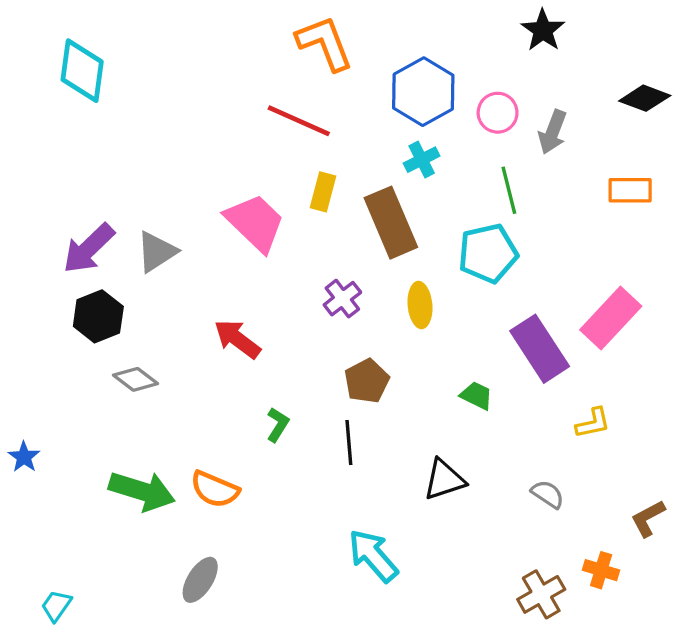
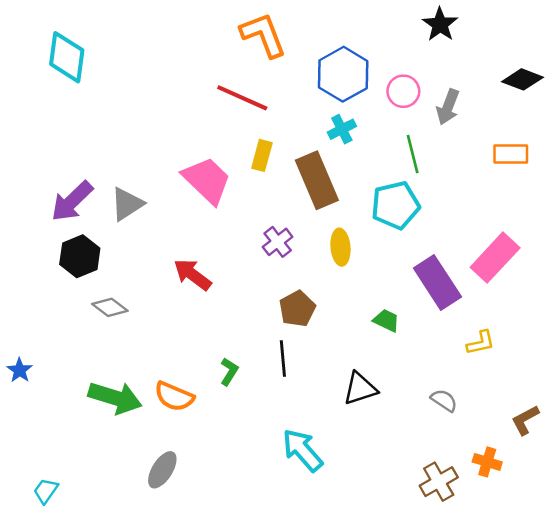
green L-shape: (278, 425) -> (229, 372), moved

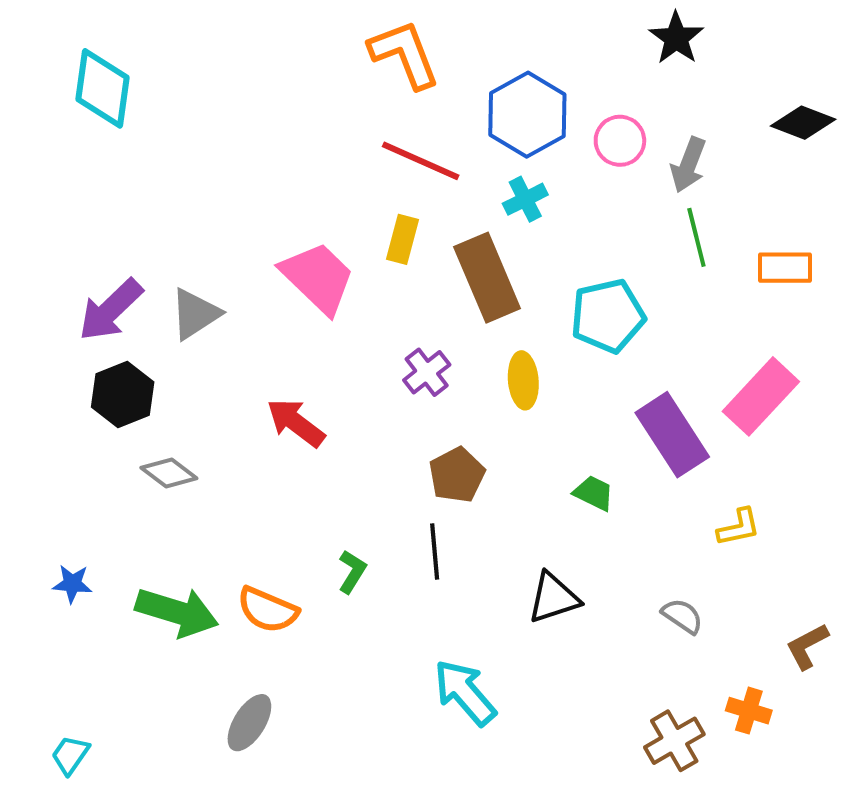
red line: (242, 98) -> (421, 161), moved
green line: (413, 154) -> (696, 237), moved
orange rectangle: (511, 154) -> (785, 268), moved
blue star: (20, 370) -> (72, 584), moved, turned -30

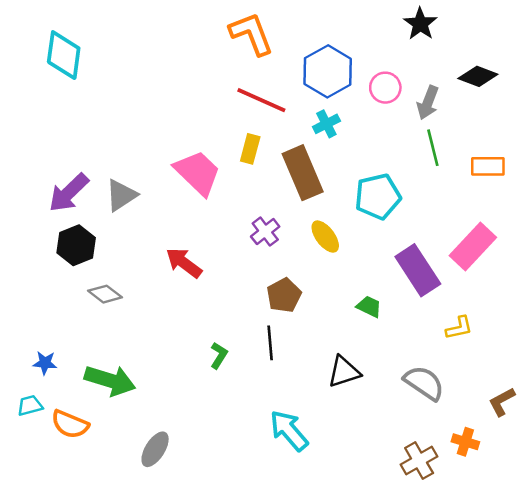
black diamond: (803, 123) -> (478, 76), moved
yellow ellipse: (523, 380) -> (325, 237), turned -32
orange semicircle: (268, 610) -> (70, 424), moved
gray semicircle: (682, 616) -> (424, 383), size x1.6
cyan trapezoid: (70, 755) -> (30, 405), moved, turned 40

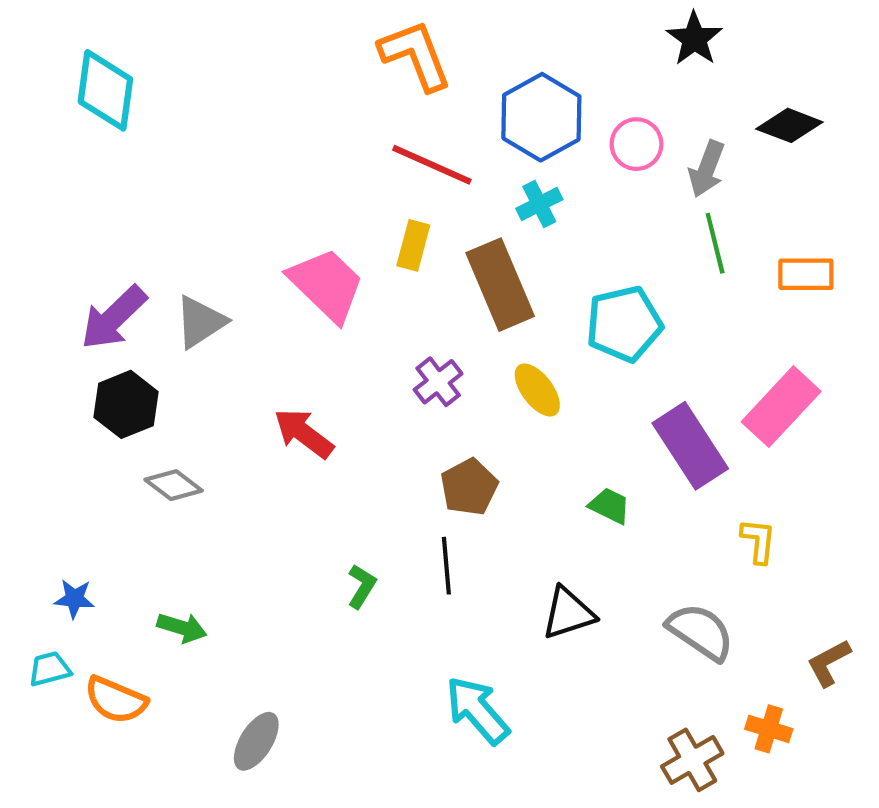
yellow L-shape: (459, 328) -> (758, 541), turned -72
green arrow: (110, 380) -> (182, 628), size x0.6

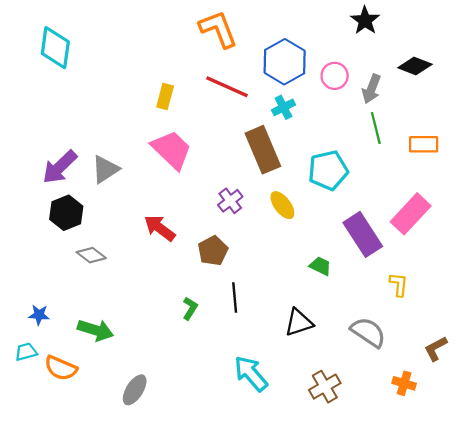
yellow rectangle: (413, 245) -> (165, 96), moved
brown pentagon: (469, 487) -> (213, 251), moved
green arrow: (182, 628) -> (96, 330), size x1.4
brown cross: (692, 760) -> (325, 387), moved

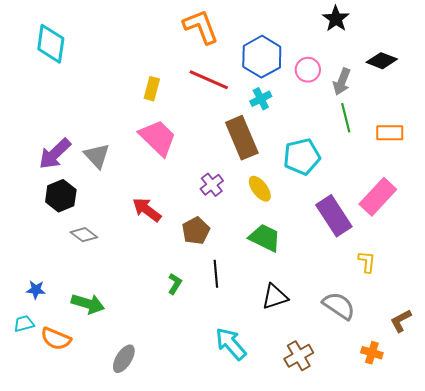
gray triangle: (105, 169) -> (97, 156), turned -40
green trapezoid: (320, 266) -> (265, 238), moved, size x1.6

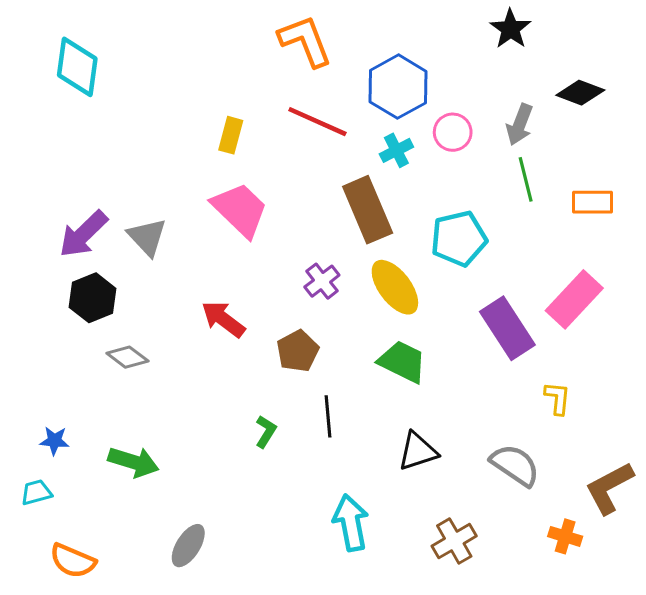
pink circle: (308, 70) -> (453, 132), moved
yellow ellipse: (260, 189) -> (395, 287), size x1.4
brown L-shape: (401, 321) -> (609, 488), size x1.5
orange semicircle: (56, 339) -> (73, 561), moved
cyan arrow: (231, 344) -> (351, 523), turned 30

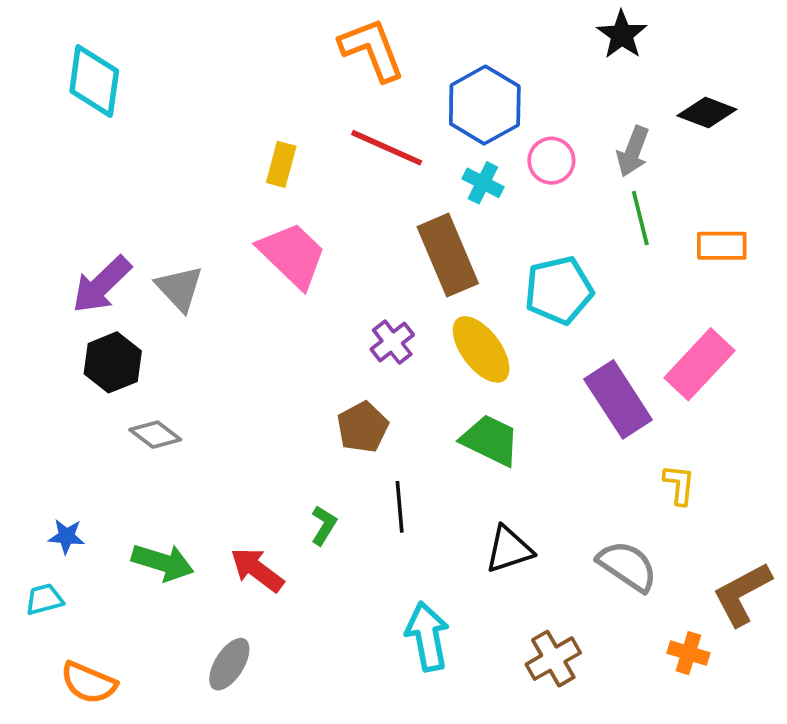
cyan cross: (396, 150) -> (483, 183), turned -36
red arrow: (223, 319) -> (257, 570), moved

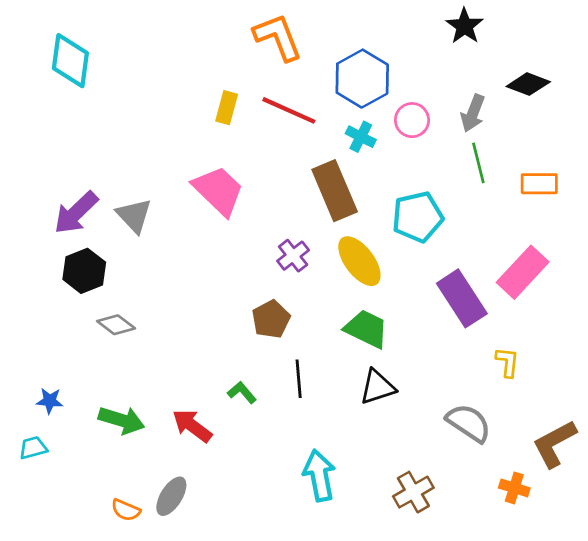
yellow rectangle: (281, 164) -> (227, 108), moved
green L-shape: (324, 525) -> (242, 392), turned -72
black triangle: (509, 549) -> (377, 387), moved
orange semicircle: (89, 683) -> (126, 510), moved, size x0.7

